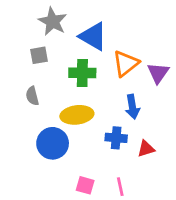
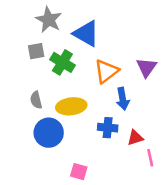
orange triangle: (126, 63) -> (106, 71), moved
green cross: (82, 73) -> (62, 62), moved, turned 30
gray semicircle: (32, 96) -> (36, 100), moved
pink line: (120, 187) -> (150, 158), moved

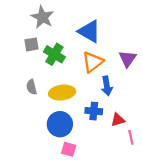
blue triangle: (86, 34) -> (89, 31), moved
blue circle: (49, 133) -> (60, 124), moved

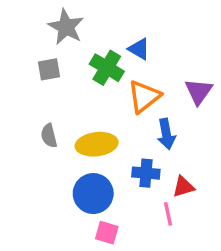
blue triangle: (89, 31) -> (139, 49), size x0.6
green cross: (54, 54) -> (107, 68), moved
pink line: (131, 137) -> (168, 214), moved

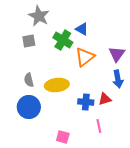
blue arrow: (166, 134) -> (118, 79), moved
red triangle: (183, 187) -> (105, 99), moved
blue circle: (93, 194) -> (29, 107), moved

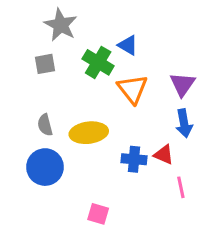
orange triangle: (85, 57) -> (132, 89), turned -30
red triangle: (105, 99) -> (164, 155), turned 40
pink line: (99, 126) -> (181, 187), moved

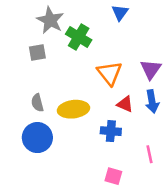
blue triangle: (128, 45) -> (120, 13), moved, turned 36
green cross: (98, 62) -> (79, 37), moved
red triangle: (164, 155) -> (125, 104), moved
pink square: (98, 214) -> (113, 176), moved

